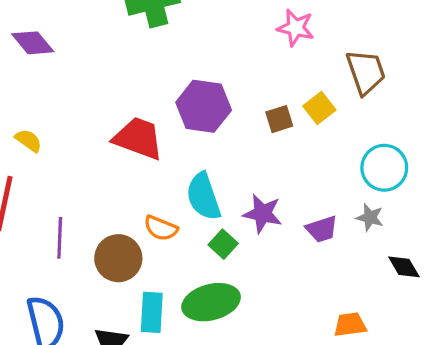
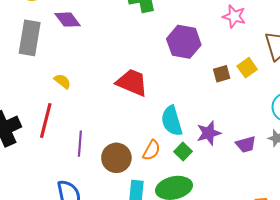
purple hexagon: (204, 106) -> (184, 42), moved
purple star: (262, 214) -> (209, 133), turned -30
orange semicircle: (161, 228) -> (152, 150), moved, turned -85

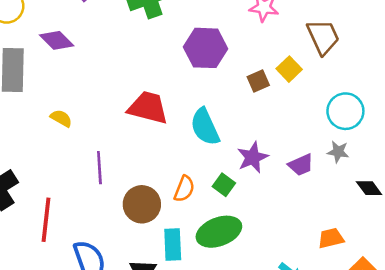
red line: (46, 120) -> (46, 220), moved
cyan semicircle: (172, 121) -> (205, 127), moved
purple line: (80, 144) -> (99, 168), moved

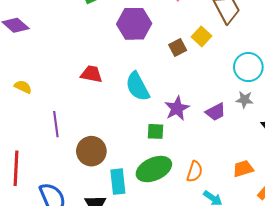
red trapezoid: (148, 108) -> (91, 74), size x0.7
green square: (224, 185) -> (156, 131), turned -30
orange semicircle: (184, 189) -> (195, 172), moved

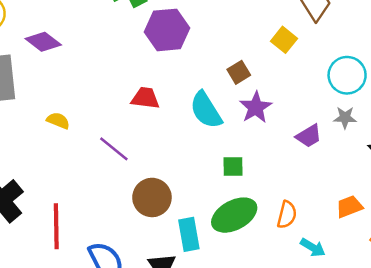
purple hexagon: (134, 24) -> (167, 30), moved
brown square: (178, 47) -> (239, 72), moved
purple star: (177, 108) -> (256, 107), moved
purple line: (56, 124) -> (114, 149), moved, turned -40

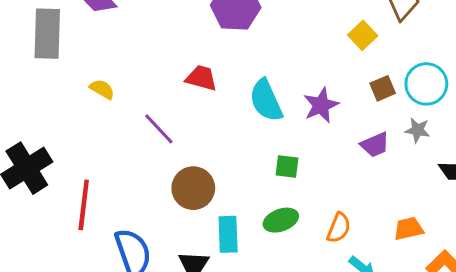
brown square: (239, 72) -> (383, 88), moved
green ellipse: (234, 215) -> (281, 220), size x0.7

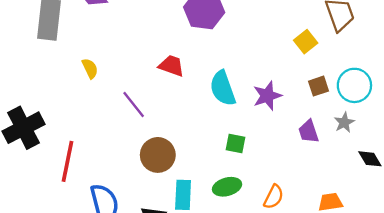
yellow semicircle: (102, 89) -> (90, 68), turned 30
gray star: (418, 130) -> (344, 122), turned 30
purple trapezoid: (375, 145) -> (309, 132), turned 90

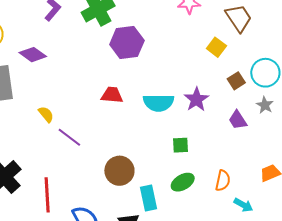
cyan semicircle: (223, 88) -> (159, 103), turned -56
purple line: (134, 104) -> (69, 137), moved

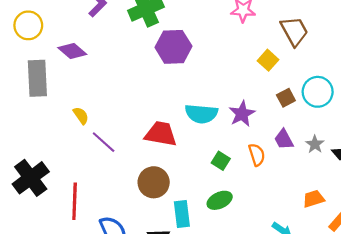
red trapezoid: (112, 95) -> (161, 134), moved, size x1.4
gray star: (265, 105) -> (315, 144), moved
green square: (181, 145) -> (221, 161), turned 30
orange semicircle: (223, 181) -> (257, 155), moved, turned -35

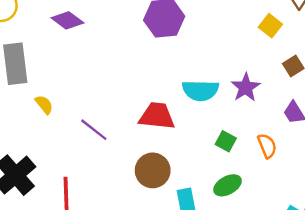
purple diamond: (72, 51) -> (67, 20), moved
yellow semicircle: (81, 116) -> (44, 105), moved
orange semicircle: (257, 155) -> (267, 146), moved

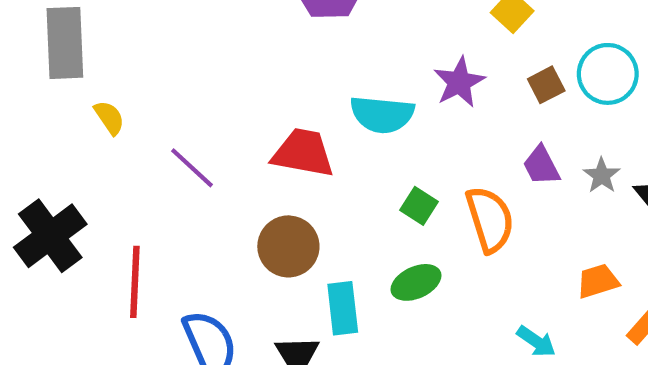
purple star: (246, 87) -> (459, 82), moved
orange semicircle: (267, 146) -> (490, 219), size x1.5

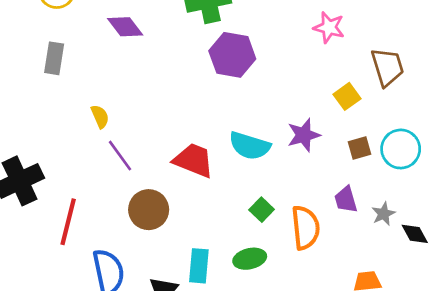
gray rectangle: (65, 43) -> (54, 58), size x0.7
yellow semicircle: (109, 118) -> (100, 117), moved
brown circle: (288, 246) -> (149, 210), moved

